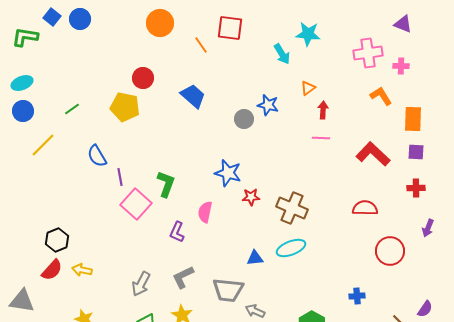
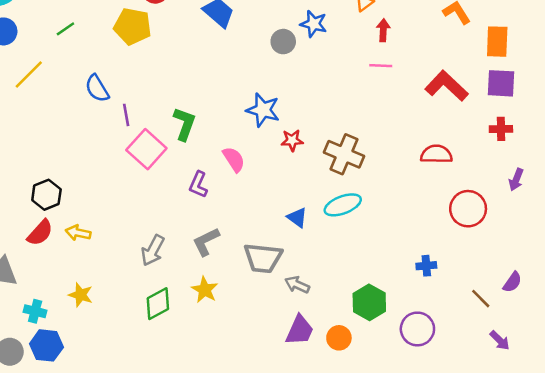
purple square: (416, 152) -> (501, 83), size x1.4
pink semicircle: (205, 212) -> (234, 159), turned 135
blue triangle: (255, 258) -> (297, 218), turned 42

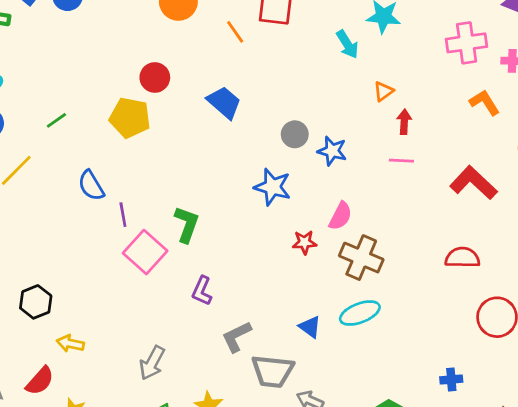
blue star: (314, 24) -> (332, 151), moved
blue star: (263, 110) -> (273, 187), moved
pink semicircle: (234, 159) -> (340, 216), moved, turned 60
red semicircle: (40, 233) -> (40, 381), moved
gray L-shape: (206, 242) -> (237, 337), moved

